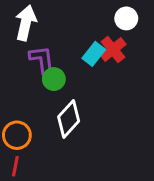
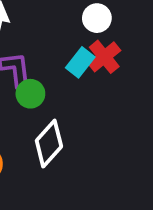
white circle: (126, 18) -> (97, 18), moved

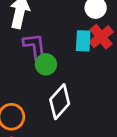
cyan rectangle: (80, 62) -> (83, 41), turned -35

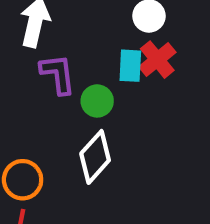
green circle: (46, 64) -> (97, 101), moved

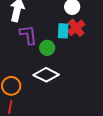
white diamond: (95, 157) -> (46, 75), turned 75

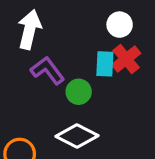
purple L-shape: (28, 35) -> (48, 70), turned -30

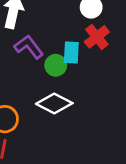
cyan rectangle: (105, 64) -> (71, 53), moved

